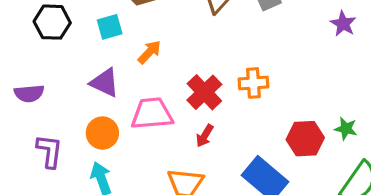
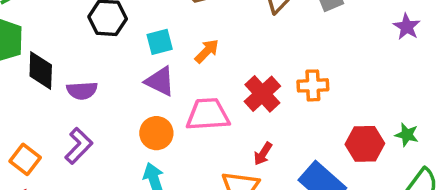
cyan square: (110, 27) -> (160, 42), moved
red arrow: (205, 136) -> (263, 154), moved
purple L-shape: (49, 151) -> (79, 146), moved, turned 36

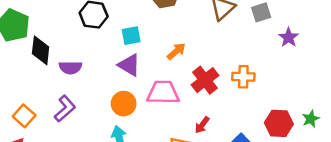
purple star: (407, 27) -> (289, 37), moved
orange arrow: (207, 51) -> (176, 51), moved
green star: (407, 135) -> (311, 119), turned 30

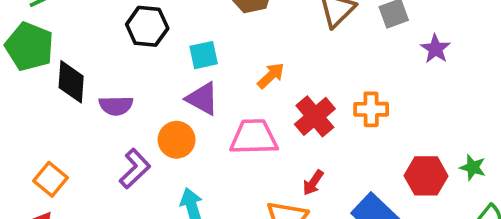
orange circle: (124, 104) -> (177, 140), moved
purple L-shape: (65, 109) -> (135, 169), moved
green star: (311, 119) -> (473, 167), turned -30

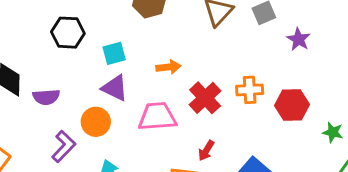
orange arrow: (271, 76) -> (168, 67), turned 40
red hexagon: (426, 176) -> (292, 105), moved

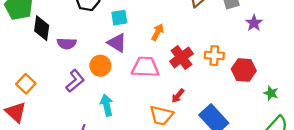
orange arrow: (168, 67) -> (158, 32), turned -63

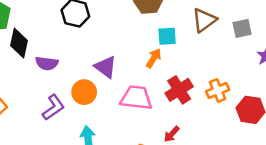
cyan square: (119, 18) -> (167, 36), moved
orange cross: (214, 56) -> (218, 90), turned -30

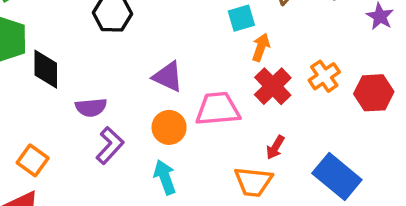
orange arrow: (154, 58) -> (261, 47), moved
purple semicircle: (47, 63) -> (91, 107), moved
orange circle: (84, 92) -> (169, 127), moved

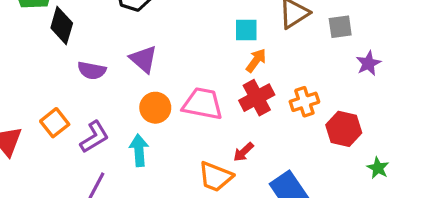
purple triangle: (168, 77) -> (143, 59), moved
purple L-shape: (110, 145) -> (94, 137), moved
orange square: (33, 160) -> (55, 123), moved

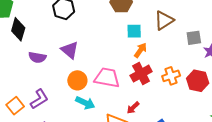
gray square: (340, 27) -> (194, 38), moved
orange square: (55, 123) -> (15, 106), moved
red hexagon: (344, 129) -> (198, 81), moved
cyan arrow: (139, 150) -> (85, 103), moved, turned 120

